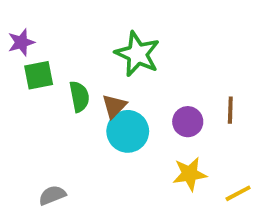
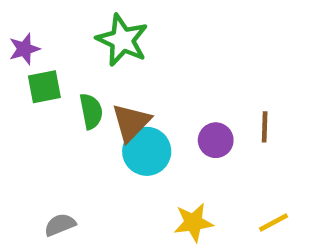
green star: (137, 54) -> (122, 40), moved
brown triangle: (114, 106) -> (131, 122), size x1.4
yellow star: (190, 174) -> (193, 222), moved

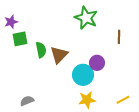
green star: (122, 40) -> (86, 18), moved
brown line: (265, 127) -> (119, 37), moved
cyan circle: (147, 151) -> (83, 75), moved

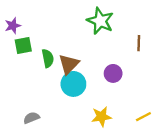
cyan circle: (83, 75) -> (73, 84), moved

